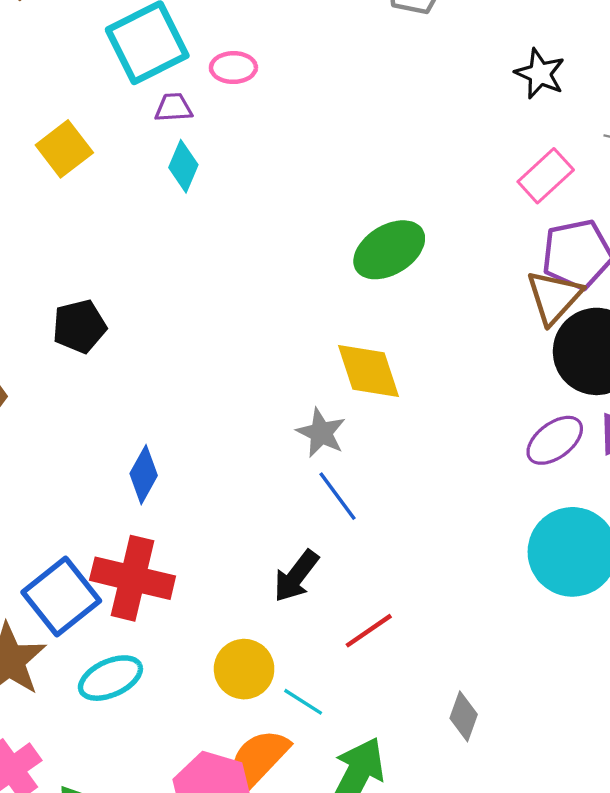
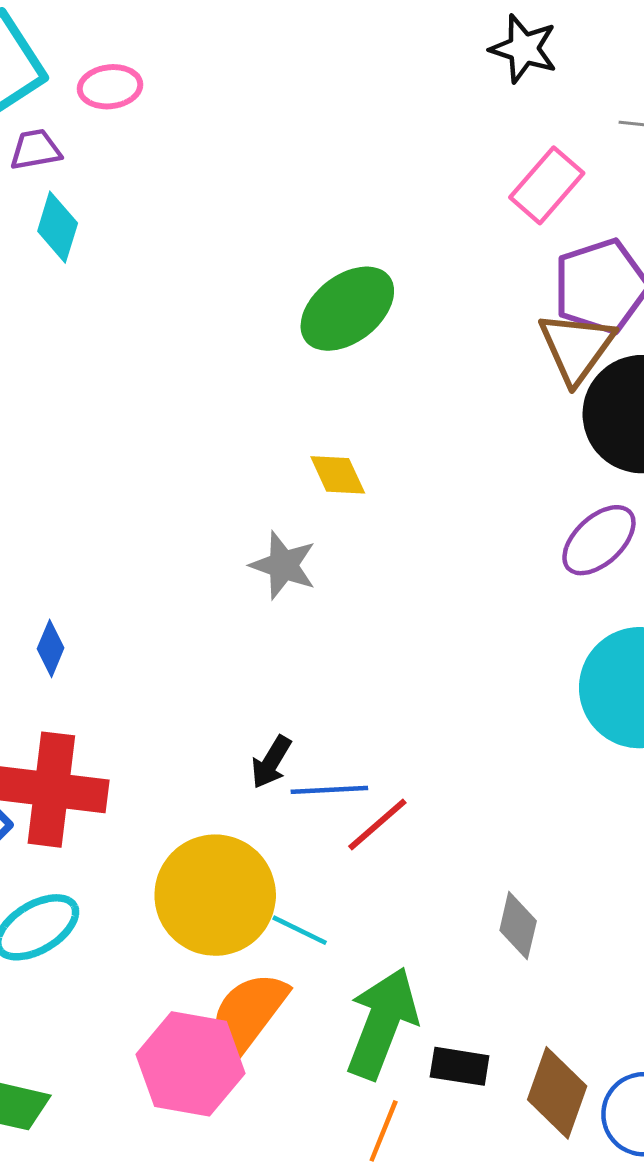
yellow diamond: (368, 371) -> (338, 475), size x0.6
blue diamond: (144, 475) -> (51, 648), size x0.7
blue line: (337, 496) -> (329, 790), moved, turned -50
black arrow: (296, 576) -> (271, 762), size x0.7
yellow circle: (244, 669) -> (215, 895), size x1.5

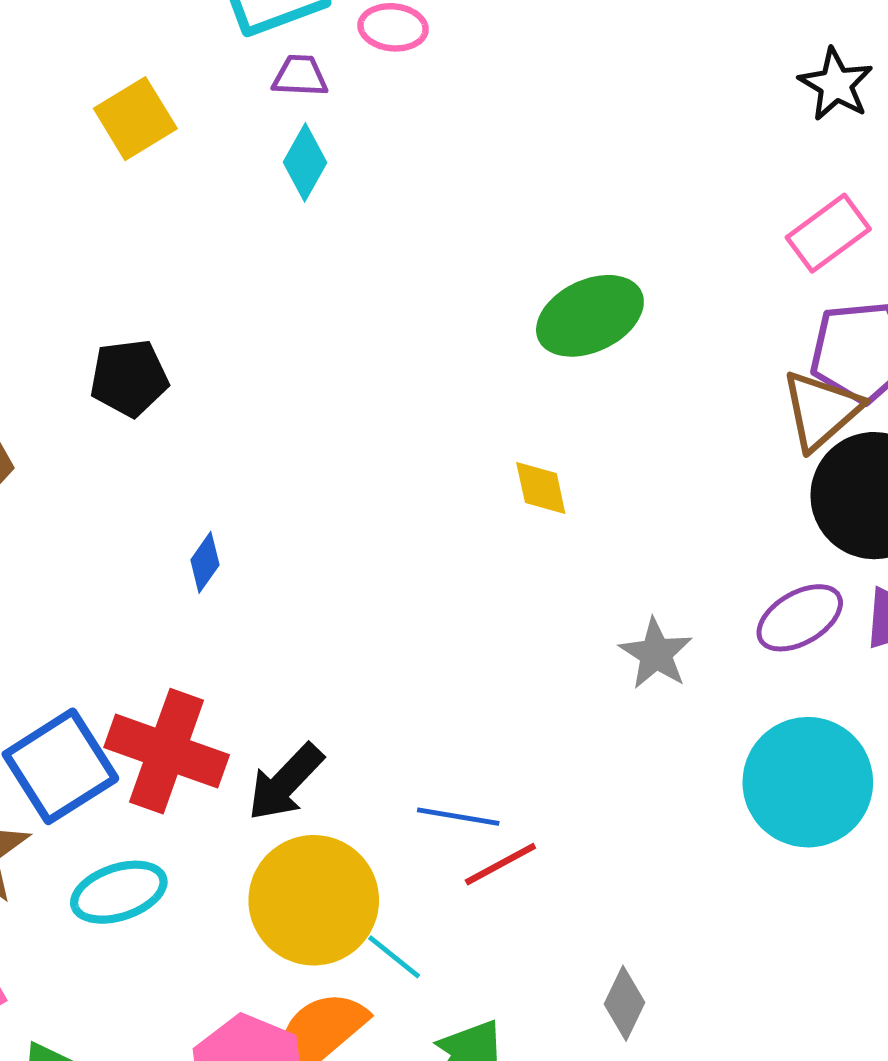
gray star: (283, 565) -> (656, 654), moved
blue diamond: (51, 648) -> (205, 562), moved
black arrow: (271, 762) -> (285, 782), moved, size x1.5

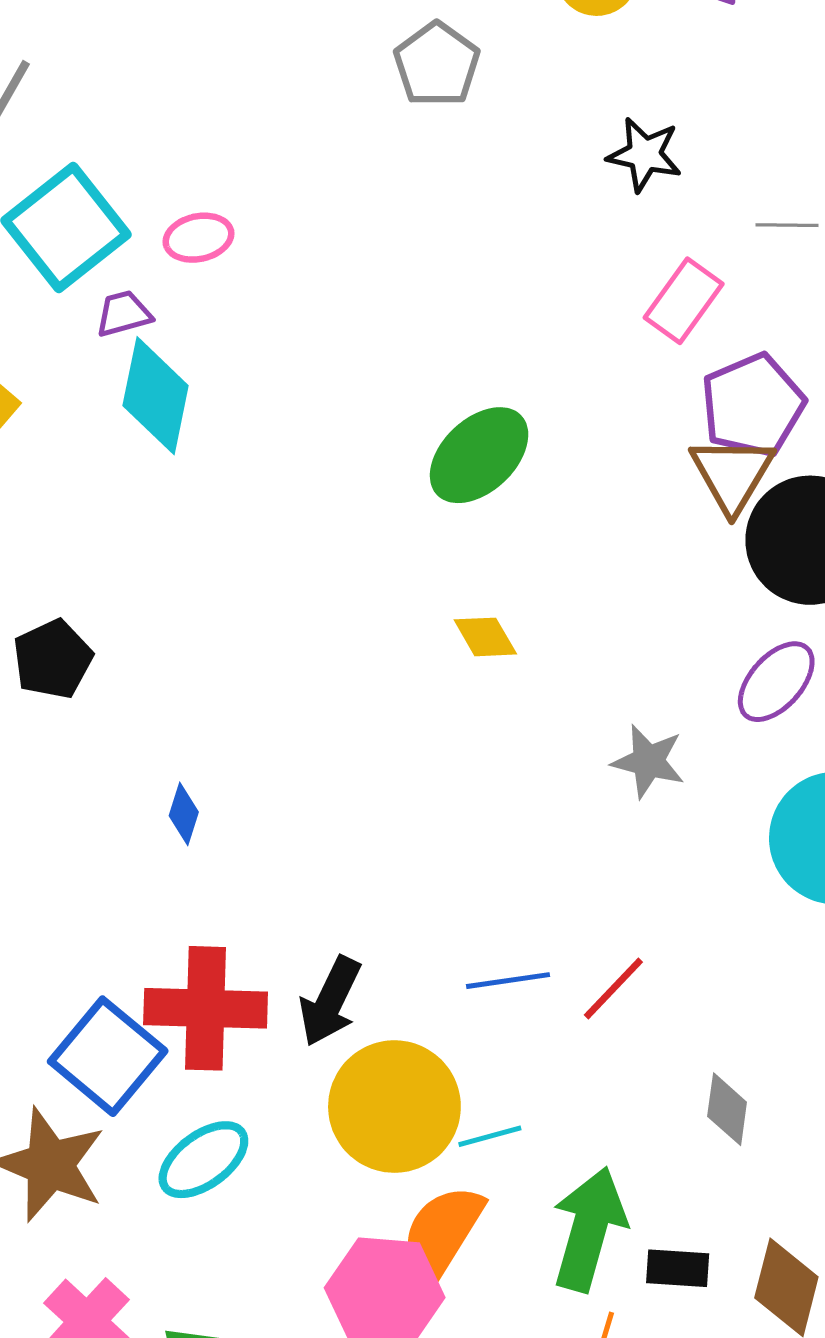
cyan diamond: (305, 162) -> (156, 396), size x1.5
red line: (500, 864) -> (613, 988), moved
cyan line: (394, 957) -> (490, 1136), turned -36

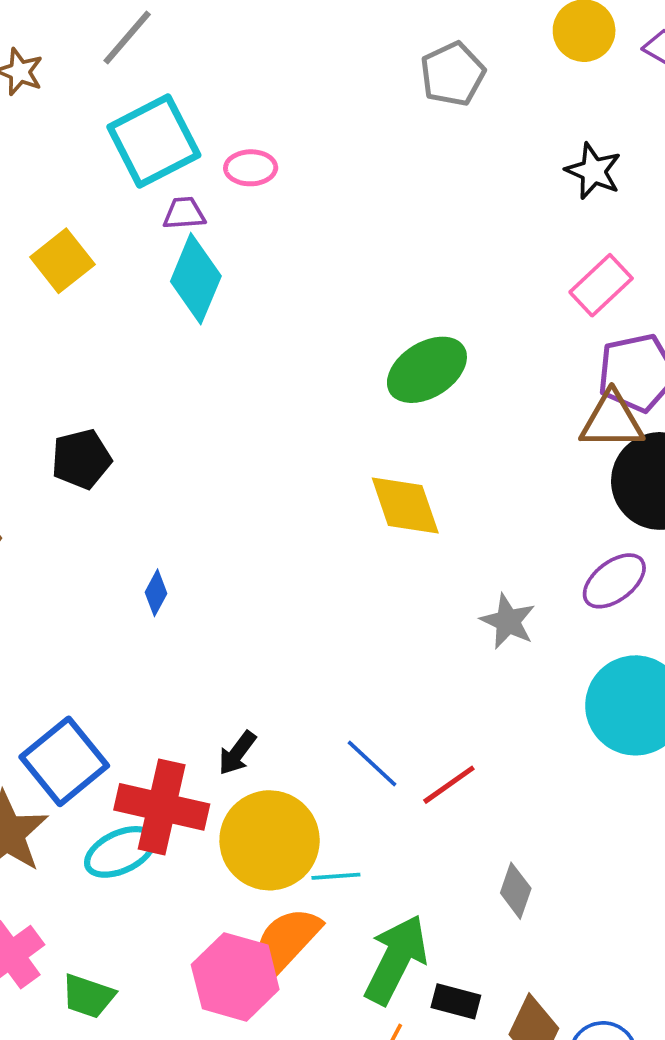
brown triangle: (732, 474) -> (612, 421), turned 48
yellow diamond: (485, 637) -> (405, 506), size x1.6
blue line: (508, 981) -> (372, 763), turned 40
black arrow: (330, 1001) -> (237, 753), size x0.7
red cross: (206, 1008) -> (162, 807), moved

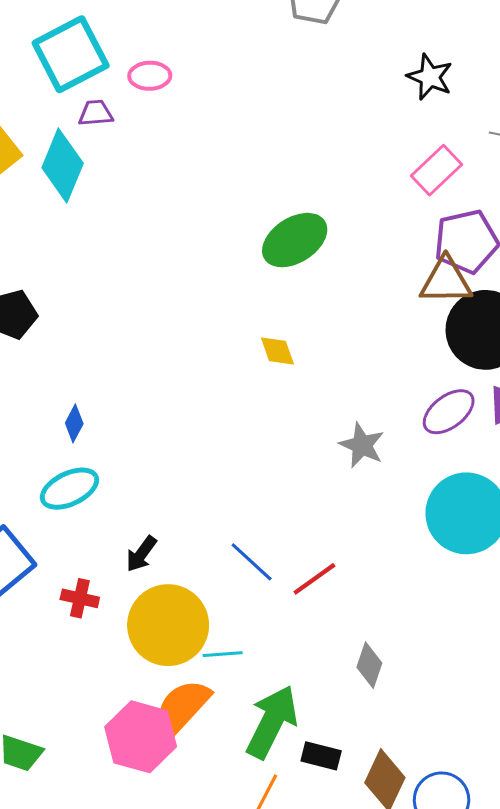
cyan diamond: (196, 279) -> (63, 165), moved
yellow diamond: (405, 506) -> (277, 351), size x0.6
red cross: (162, 807) -> (80, 598), size x0.5
cyan ellipse: (120, 852) -> (69, 489), moved

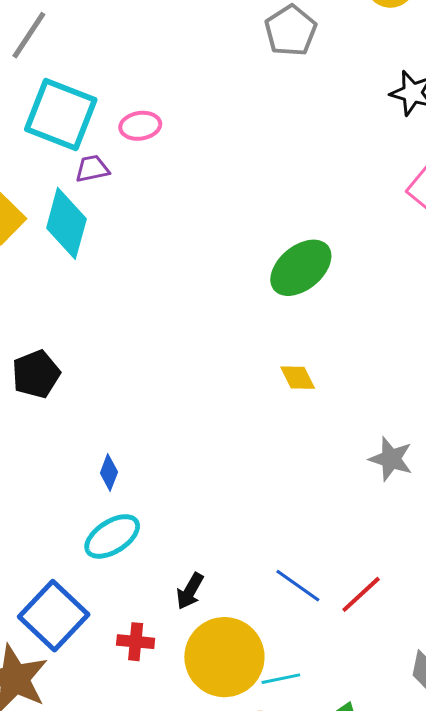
cyan square: (71, 54) -> (61, 114), turned -34

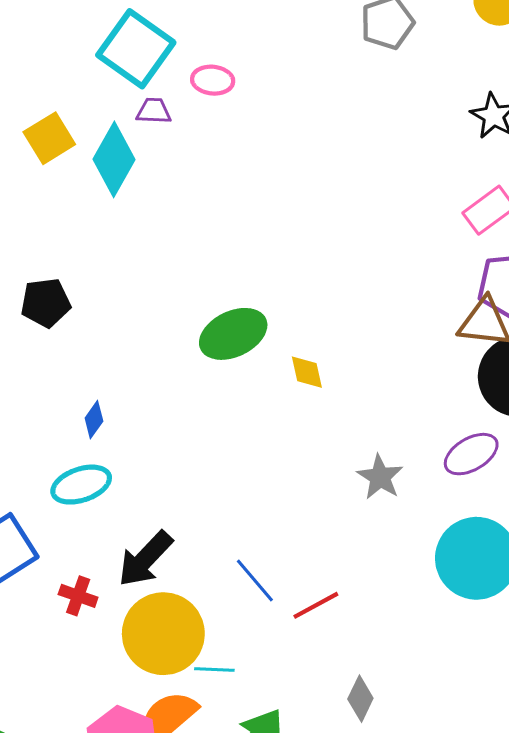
green ellipse: (301, 268) -> (233, 334), moved
black arrow: (190, 591) -> (145, 559), size x1.6

